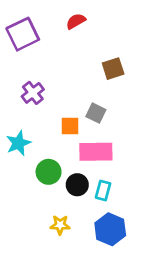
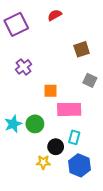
gray square: (96, 113) -> (90, 80), moved
cyan star: (18, 143) -> (13, 124), moved
black circle: (77, 185) -> (56, 147), moved

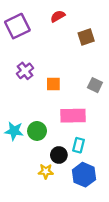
brown square: (82, 49) -> (86, 37), moved
orange square: (50, 91) -> (53, 84), moved
cyan star: (13, 124) -> (14, 131), turned 30

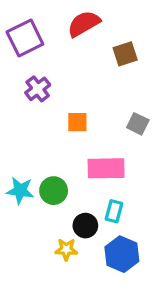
red semicircle: (58, 16) -> (84, 24), size x1.5
purple cross: (25, 71) -> (38, 89), moved

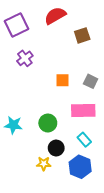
orange square: (77, 122) -> (62, 80), moved
pink rectangle: (106, 168) -> (83, 110), moved
green circle: (54, 191) -> (48, 123), moved
cyan rectangle: (114, 211) -> (84, 140), moved, turned -56

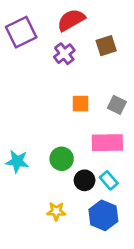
purple cross: (25, 58) -> (64, 54), moved
black circle: (56, 148) -> (85, 180), moved

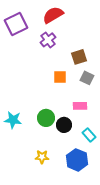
brown square: (106, 46) -> (79, 57), moved
pink rectangle: (107, 143) -> (80, 106), size x0.6
black circle: (85, 180) -> (64, 125), moved
cyan rectangle: (109, 180) -> (89, 135), moved

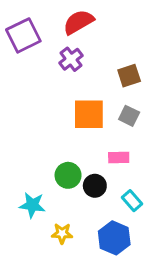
brown square: (79, 57) -> (129, 76), moved
orange square: (60, 77) -> (89, 114), size x1.6
cyan star: (13, 120) -> (32, 205), moved

